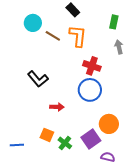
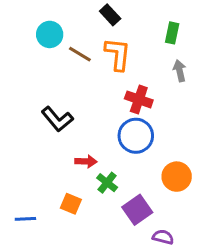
orange circle: (109, 124) -> (177, 177), moved
green cross: (65, 143) -> (107, 183), moved

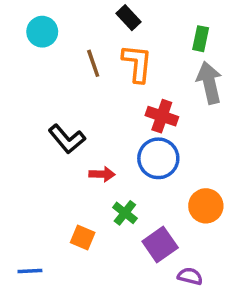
cyan circle: (50, 34) -> (42, 32), moved
brown line: (80, 54) -> (93, 63), turned 40
gray arrow: (180, 71) -> (209, 83), size x1.6
red arrow: (86, 161) -> (102, 174), moved
blue line: (25, 219) -> (30, 271), moved

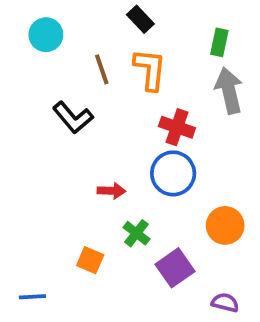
black L-shape: (67, 139) -> (73, 118), moved
purple semicircle: (190, 276) -> (225, 303), moved

